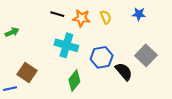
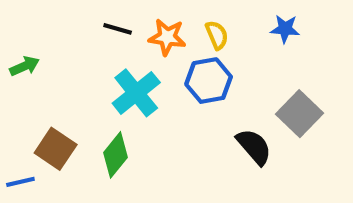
cyan cross: (66, 45) -> (136, 93), turned 35
blue hexagon: (102, 57) -> (209, 81), moved
green diamond: (74, 81) -> (116, 155), moved

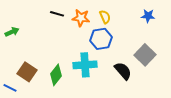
blue star: (285, 29) -> (148, 16), moved
cyan cross: (136, 93) -> (85, 65), moved, turned 35
blue line: (20, 182) -> (10, 88), turned 40

